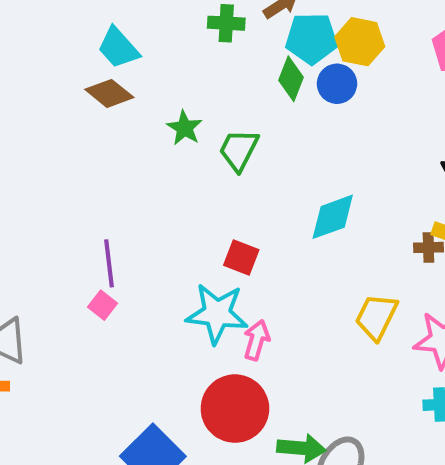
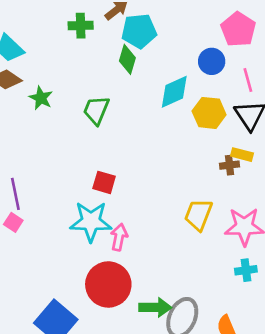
yellow hexagon: (360, 42) -> (209, 113), moved
blue circle: (337, 84) -> (212, 61), moved
green star: (184, 128) -> (41, 98), moved
cyan diamond: (333, 217) -> (174, 92), moved

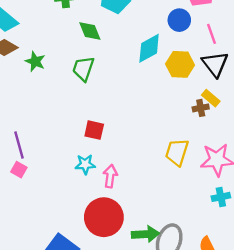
green diamond: (127, 59) -> (90, 31), moved, turned -35
yellow rectangle: (242, 155) -> (211, 98), turned 30
cyan star: (91, 222) -> (85, 164), size x0.6

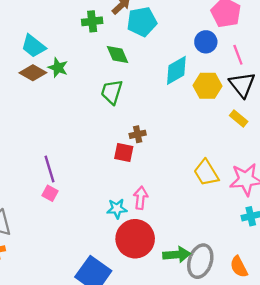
green star: (35, 61) -> (58, 68), moved
brown cross: (201, 108) -> (138, 134), moved
yellow trapezoid: (177, 152) -> (206, 173), turned -48
cyan star: (85, 164) -> (117, 209), moved

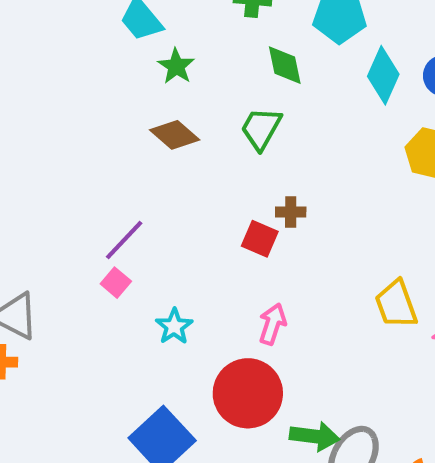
cyan diamond: (176, 70) -> (383, 75), moved, turned -48
brown diamond: (33, 73) -> (175, 135), moved
purple line: (50, 169) -> (124, 240), turned 48
cyan star: (117, 209) -> (174, 326), moved, turned 30

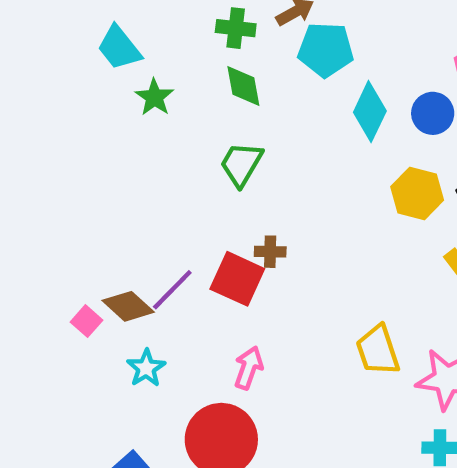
green diamond: (285, 65) -> (243, 86), moved
brown diamond: (175, 135) -> (128, 306), moved
red square: (260, 239) -> (237, 279), size x1.4
purple line: (124, 240) -> (172, 290), moved

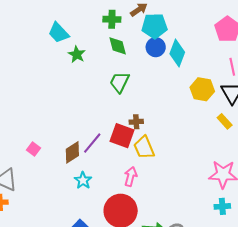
blue circle: (433, 113) -> (156, 47), moved
brown diamond: (128, 306) -> (72, 152), turned -70
pink square: (86, 321) -> (34, 149), moved
yellow trapezoid: (378, 350) -> (144, 148), moved

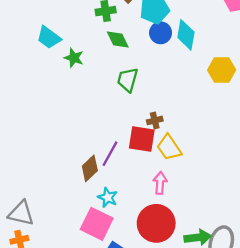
pink square: (34, 149) -> (97, 224), moved, size x2.0

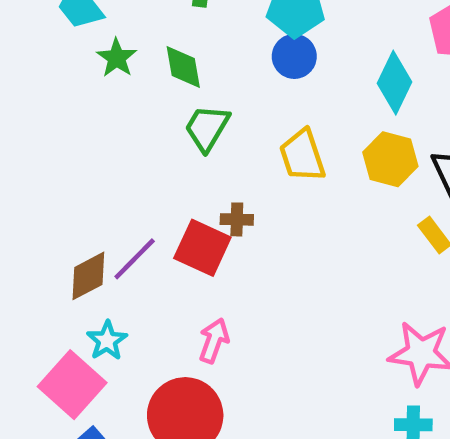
cyan diamond: (186, 35) -> (394, 83), moved
green diamond: (118, 40) -> (183, 67), moved
yellow trapezoid: (169, 148) -> (302, 156), moved

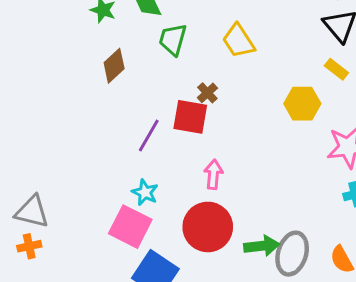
yellow hexagon: (390, 159) -> (302, 104), moved
brown cross: (237, 219) -> (207, 93), turned -30
brown diamond: (88, 276) -> (114, 66), moved

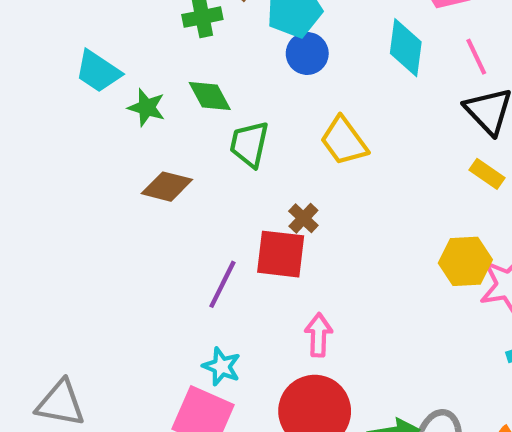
brown diamond: (114, 66) -> (167, 187), turned 60
yellow hexagon: (302, 104) -> (465, 261), moved

